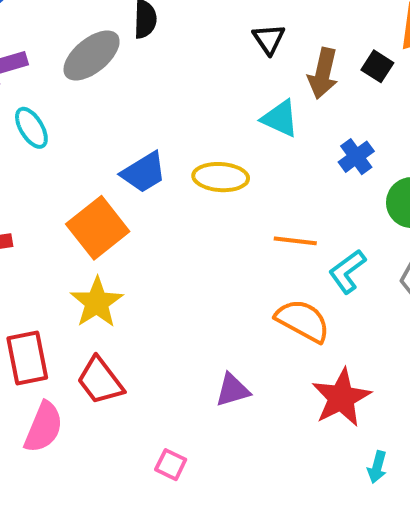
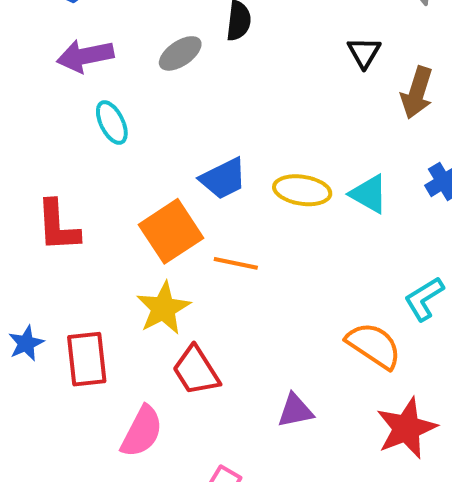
gray ellipse: (92, 55) -> (180, 53), size x0.7
cyan triangle: (280, 119) -> (369, 194), moved
orange line: (295, 241) -> (236, 263), moved
red trapezoid: (100, 381) -> (196, 371), moved
pink semicircle: (44, 427) -> (142, 432), moved

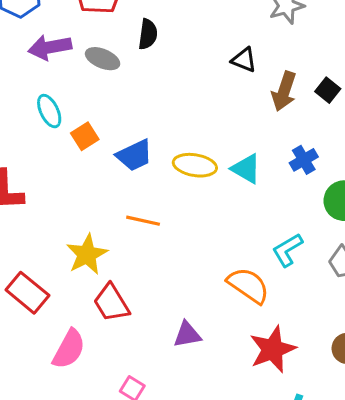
black triangle: (364, 52) -> (244, 60), turned -40
gray ellipse: (180, 53) -> (103, 59), turned 56
purple arrow: (85, 56) -> (50, 47), moved
orange square: (171, 231) -> (85, 136), moved, size x0.6
red rectangle: (87, 359) -> (27, 293), turned -45

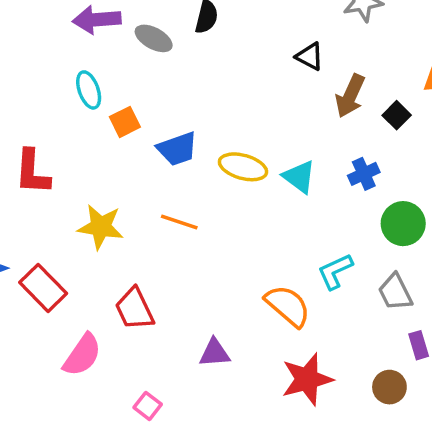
black square: (328, 90) -> (397, 115), moved
yellow star: (87, 254) -> (101, 227), moved, turned 30

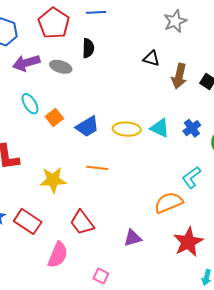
blue cross: (364, 174) -> (192, 128), moved
orange semicircle: (288, 306) -> (169, 203), turned -52

